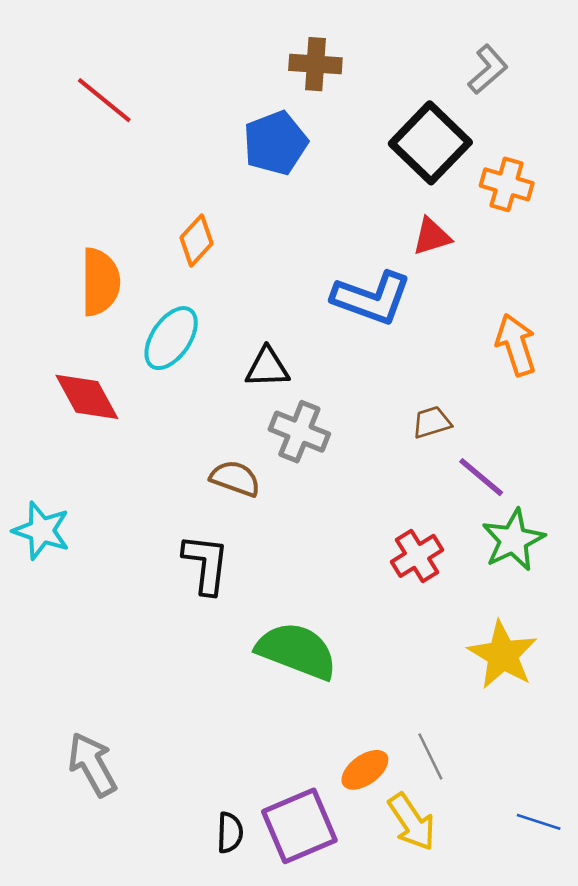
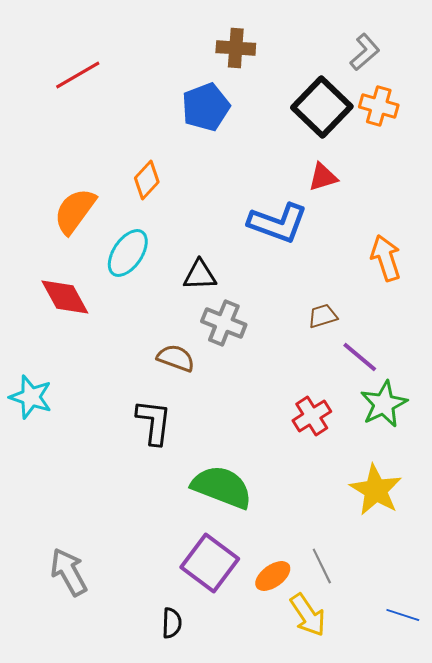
red line: (104, 100) -> (78, 75), turned -69
orange cross: (507, 184) -> (379, 106), moved
orange semicircle: (100, 282) -> (75, 211), turned -144
purple square: (299, 826) -> (210, 563), moved, turned -30

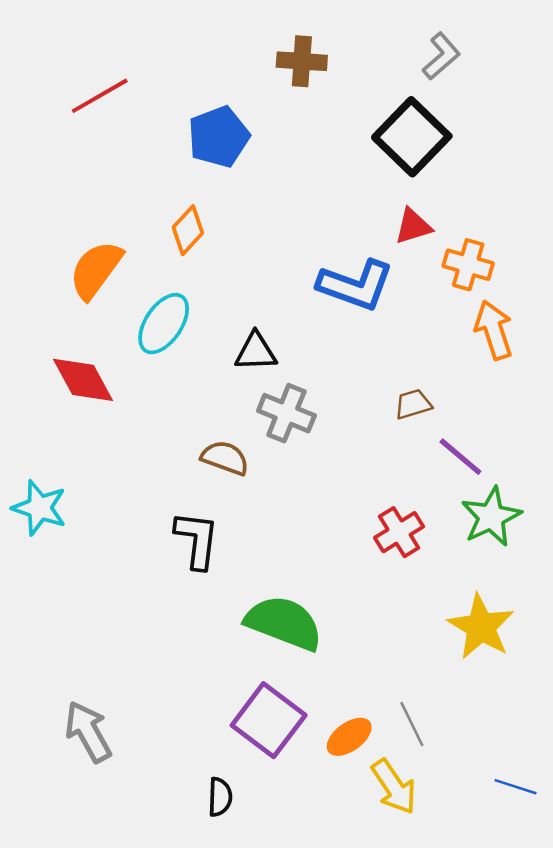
gray L-shape: (365, 52) -> (441, 56), moved
orange cross: (379, 106) -> (468, 265), moved
blue pentagon: (206, 107) -> (219, 137), moved

